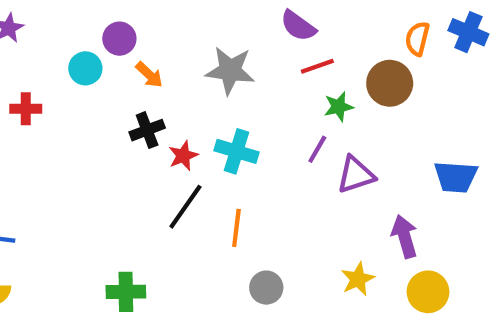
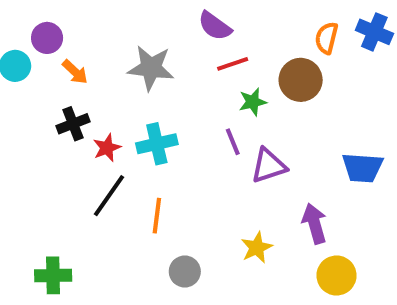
purple line: (317, 149) -> (233, 142), turned -52
cyan cross: (236, 151) -> (157, 144), turned -30
yellow star: (358, 279) -> (257, 248), moved

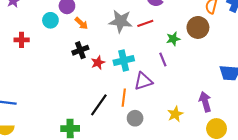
red line: (233, 64) -> (145, 23), moved
purple triangle: (269, 166) -> (143, 81), moved
black line: (109, 196) -> (99, 105), moved
gray circle: (185, 271) -> (135, 118), moved

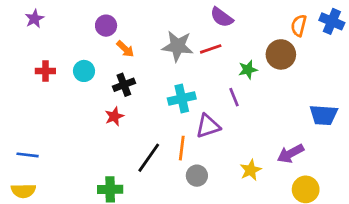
cyan circle: (50, 20) -> (84, 71), moved
red star: (98, 63) -> (114, 116), moved
purple arrow: (205, 102) -> (291, 154), turned -102

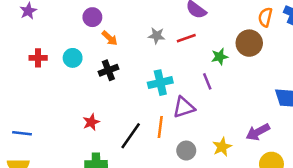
gray star: (178, 46) -> (157, 36), size x0.6
red star: (114, 116) -> (91, 122), moved
gray circle: (197, 176) -> (186, 151), moved

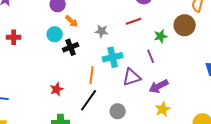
gray star: (157, 36) -> (102, 31), moved
cyan circle: (73, 58) -> (55, 34), moved
orange line: (160, 127) -> (92, 75), moved
purple arrow: (258, 132) -> (159, 86), moved
gray circle: (186, 151) -> (118, 111), moved

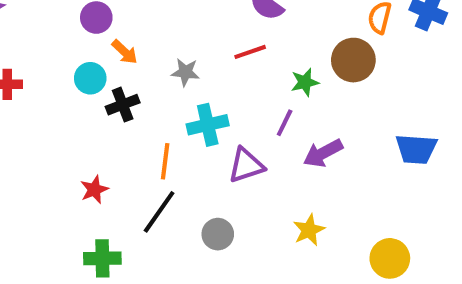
purple line: (151, 56) -> (285, 123), turned 48
purple arrow: (159, 86) -> (323, 153), moved

